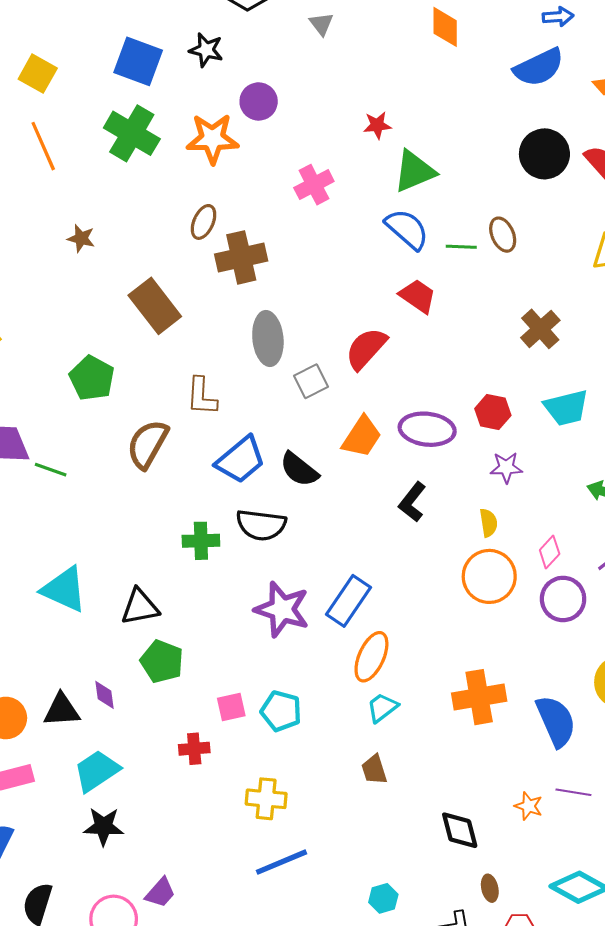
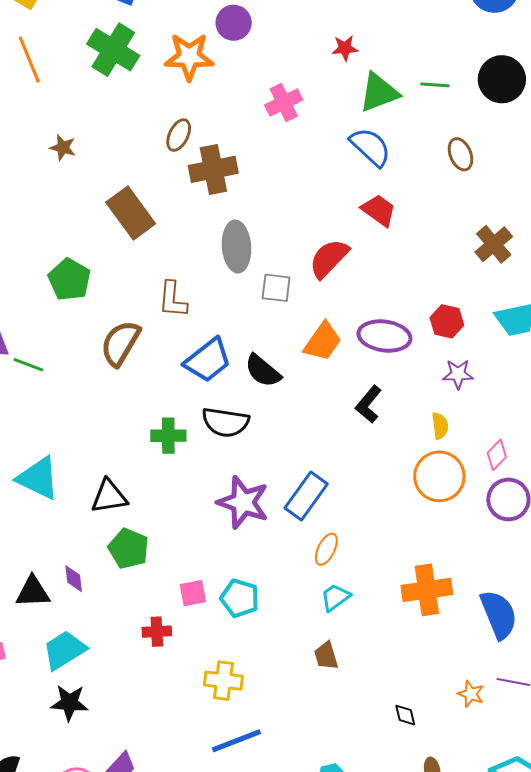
green line: (461, 247) -> (435, 85), moved
gray square: (311, 381) -> (276, 288), turned 32
orange ellipse: (371, 657) -> (326, 549), size x0.7
black diamond: (460, 830) -> (405, 715), size x0.6

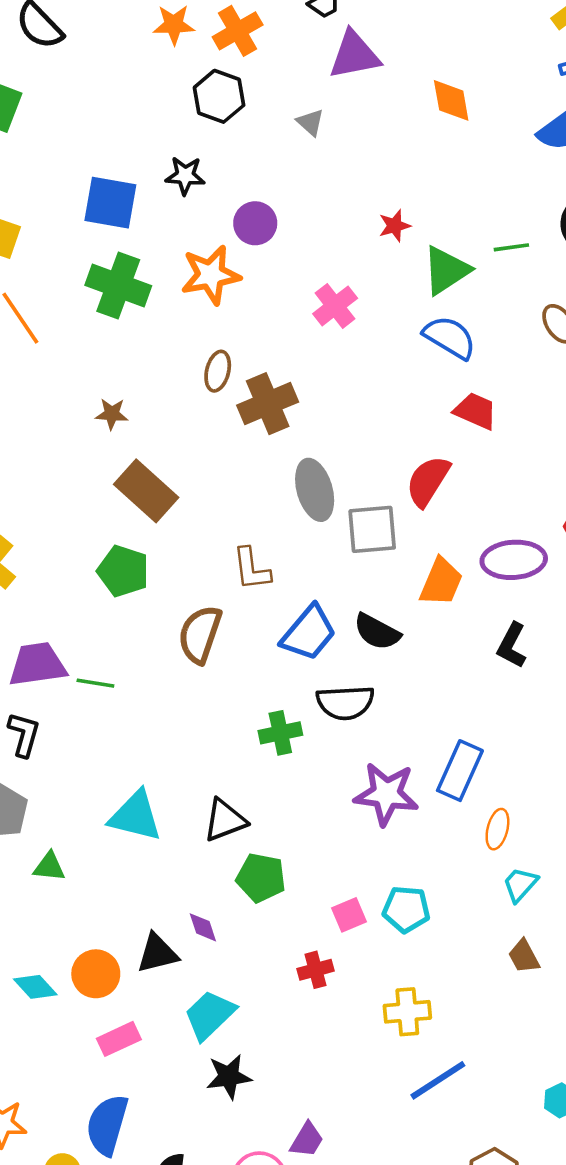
brown star: (63, 148) -> (112, 414), moved
brown rectangle: (131, 213) -> (146, 491), moved
gray square: (276, 288) -> (372, 529), size x1.4

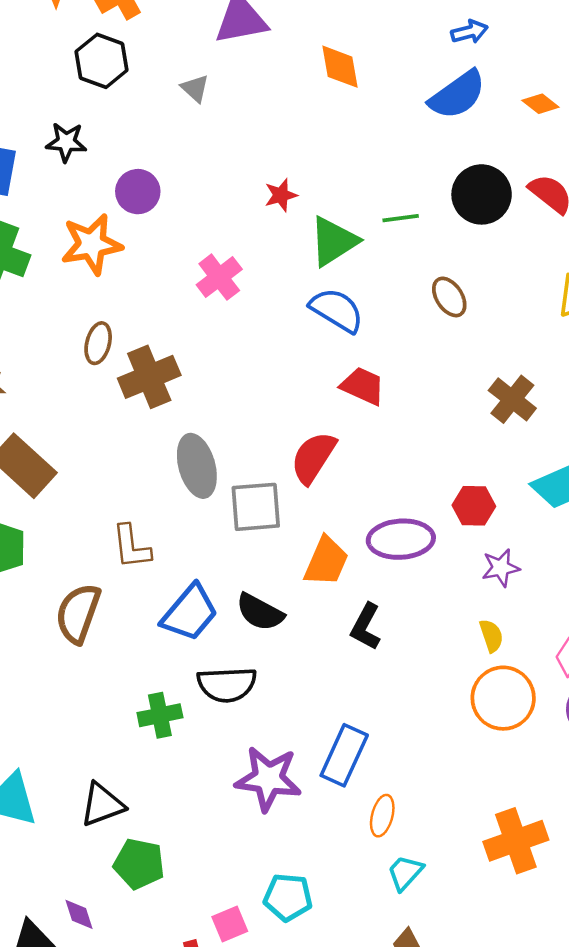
black L-shape: (512, 645) -> (366, 627), moved
pink square: (349, 915) -> (230, 924), moved

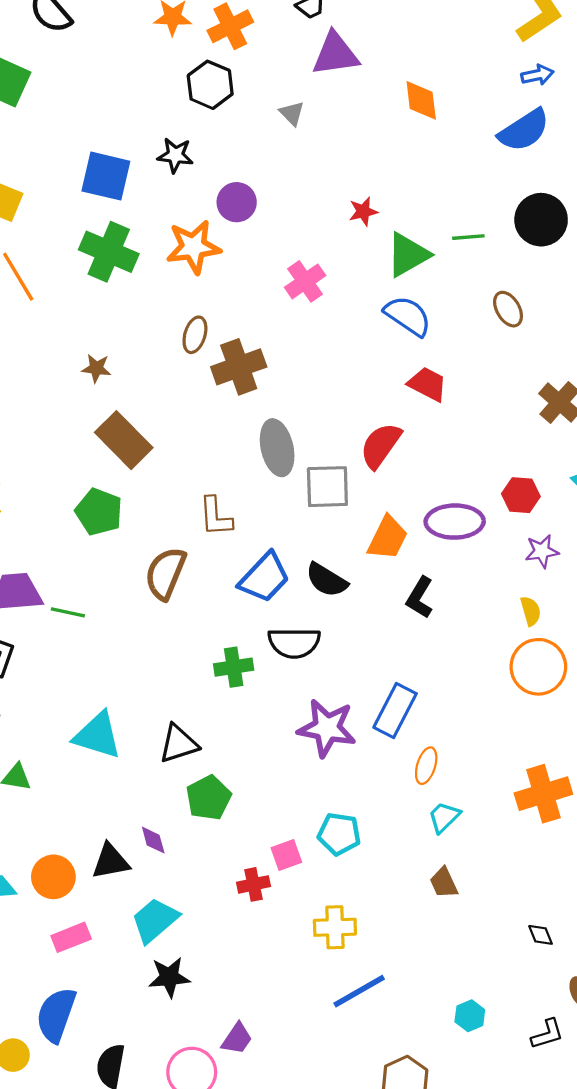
green pentagon: (139, 864) -> (209, 798), turned 30

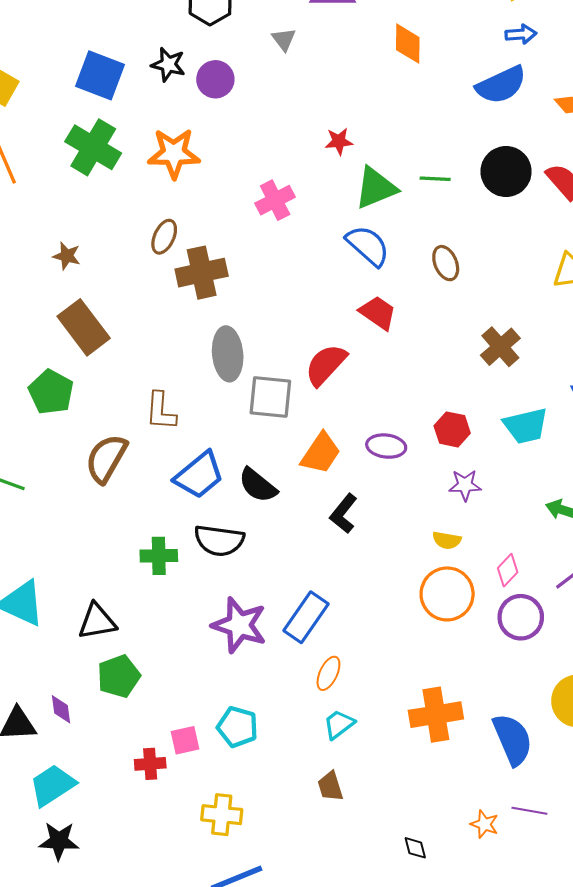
purple circle: (237, 202) -> (215, 79), moved
brown ellipse: (508, 309) -> (446, 263), moved
purple ellipse: (455, 522) -> (386, 446), size x0.7
yellow semicircle: (531, 611) -> (447, 540), turned 108

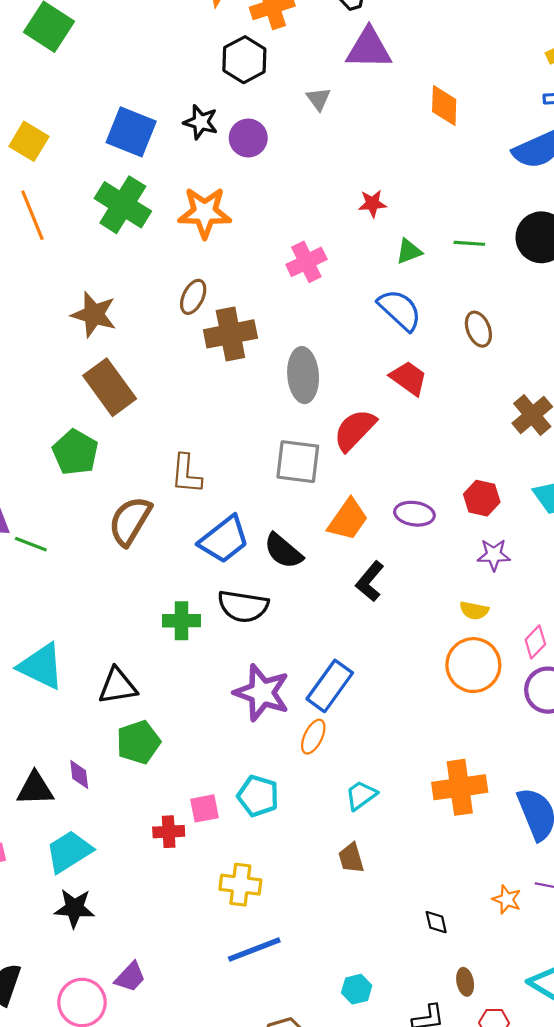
green triangle: (376, 188) -> (409, 251), size x0.6
brown star: (67, 256) -> (94, 314), size x1.6
gray ellipse: (228, 354) -> (303, 375), moved
orange ellipse: (328, 673) -> (313, 737), moved

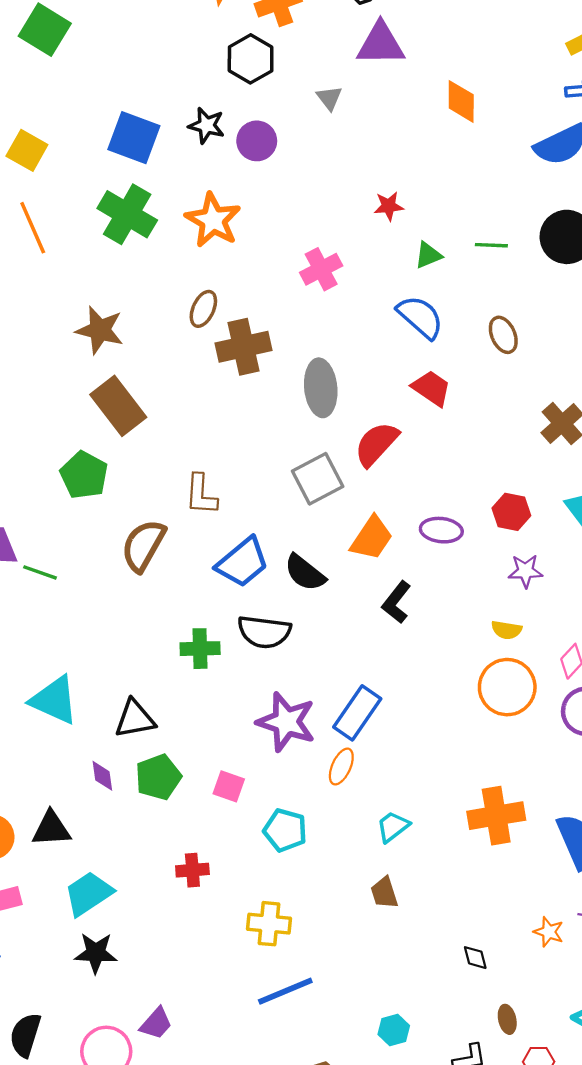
orange star: (205, 212) -> (213, 220), turned 30
gray square: (298, 462) -> (318, 479), turned -33
purple diamond: (79, 775) -> (102, 776), moved
pink square: (204, 808) -> (229, 786), moved, turned 32

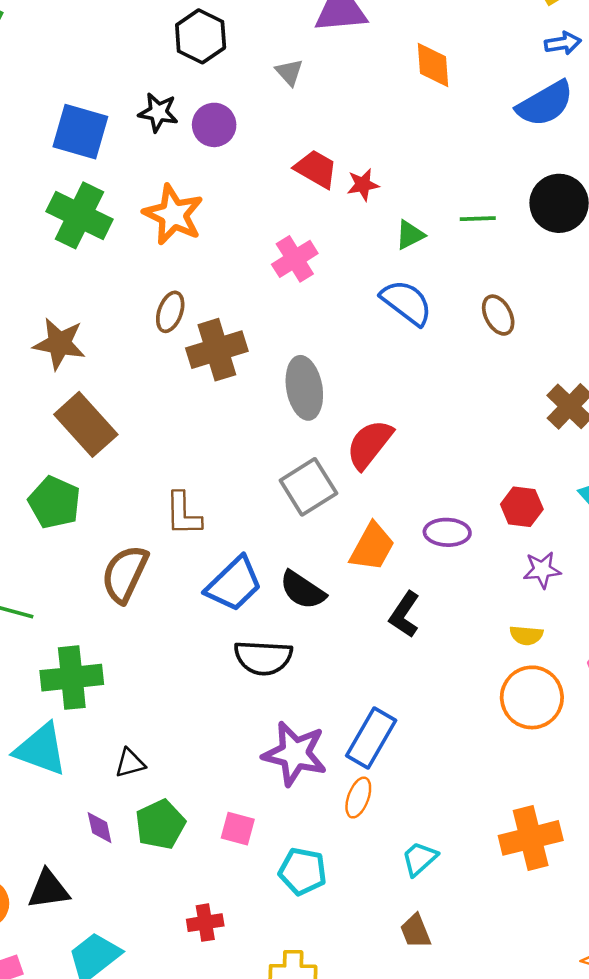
red trapezoid: (431, 388) -> (316, 169), moved
green cross: (200, 649) -> (72, 678), moved, size x1.4
black triangle: (135, 719) -> (130, 763), size x0.7

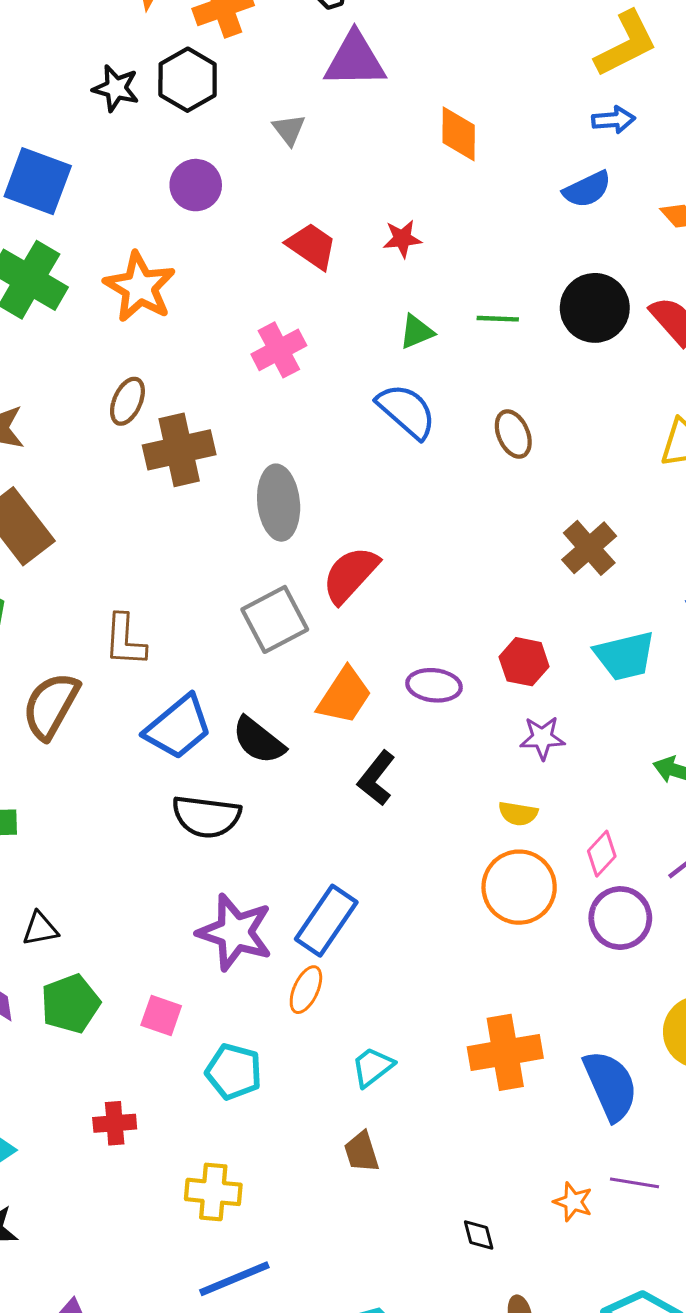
blue semicircle: (545, 104) -> (587, 189), size x0.7
black star: (158, 112) -> (116, 88), moved
red star: (363, 185) -> (402, 239), moved

